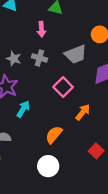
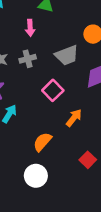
gray cross: (39, 58) -> (28, 59), turned -32

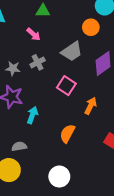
pink arrow: (30, 28) -> (34, 34), turned -32
white circle: (36, 176) -> (59, 177), moved

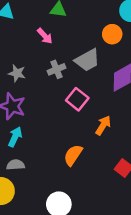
gray cross: (38, 62) -> (56, 69), moved
cyan arrow: (32, 115) -> (15, 137), moved

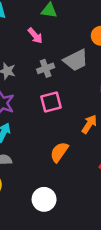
pink square: (77, 99) -> (51, 102), moved, turned 35

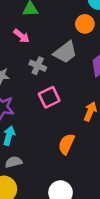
gray cross: (46, 68) -> (38, 66), turned -35

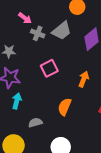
gray cross: (38, 66) -> (38, 33), moved
gray semicircle: (14, 162) -> (35, 123), moved

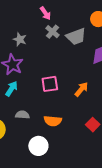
pink square: (49, 68) -> (50, 84), moved
orange semicircle: (65, 107) -> (53, 121), moved, turned -126

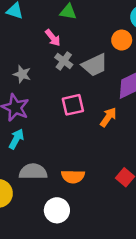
pink square: (50, 84) -> (73, 105), moved
orange arrow: (81, 89) -> (108, 117), moved
gray semicircle: (22, 115) -> (33, 172), size x1.5

